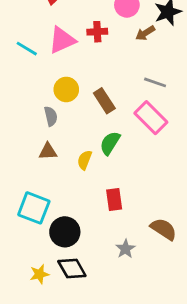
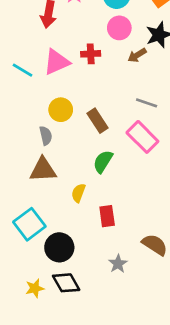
brown triangle: (48, 152) -> (43, 170), size x1.5
yellow semicircle: (85, 160) -> (78, 193), moved
cyan square: (34, 208) -> (29, 224), turned 32

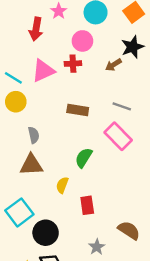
pink circle: (119, 28) -> (82, 41), moved
yellow circle: (61, 110) -> (16, 102), moved
brown rectangle: (97, 121) -> (78, 110), moved, turned -48

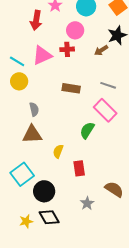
green semicircle: (84, 158) -> (87, 130), moved

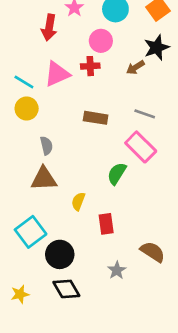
yellow star: (26, 221) -> (20, 294), moved

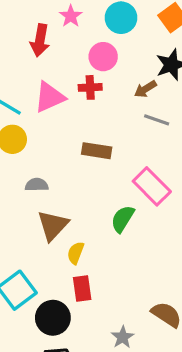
gray line: (145, 114) -> (157, 120), moved
gray semicircle: (46, 146) -> (37, 185), turned -78
brown triangle: (44, 179) -> (53, 225), moved, turned -44
red rectangle: (106, 224) -> (82, 289), moved

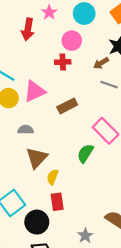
pink triangle: (50, 97) -> (35, 91), moved
brown rectangle: (97, 151) -> (67, 106), turned -36

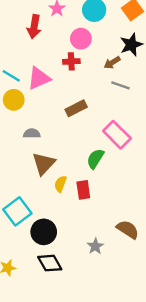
pink triangle: (35, 91) -> (39, 78), moved
red rectangle: (57, 202) -> (83, 190), moved

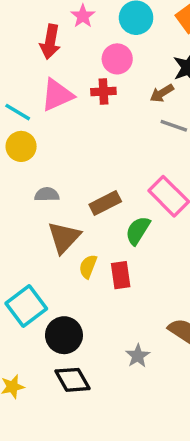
pink triangle: (39, 78) -> (57, 95), moved
brown rectangle: (76, 108) -> (105, 203), moved

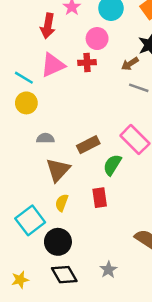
yellow semicircle: (88, 267) -> (62, 203), moved
gray star: (138, 356) -> (108, 270), moved

